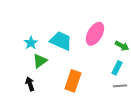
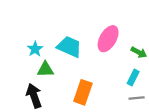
green triangle: (40, 61) -> (45, 69), turned 35
black arrow: (30, 84) -> (34, 96), size x1.5

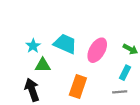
pink ellipse: (108, 39) -> (97, 50), moved
gray line: (137, 98) -> (120, 92), moved

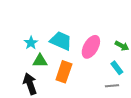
cyan rectangle: (125, 73) -> (117, 68), turned -64
orange rectangle: (78, 87) -> (64, 72), moved

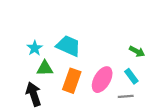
pink ellipse: (91, 47) -> (102, 80), moved

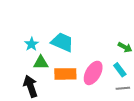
orange rectangle: (72, 81) -> (65, 74), turned 70
gray line: (126, 96) -> (123, 88), moved

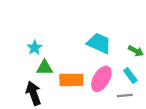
cyan trapezoid: (62, 42) -> (99, 43), moved
gray line: (123, 88) -> (125, 96), moved

